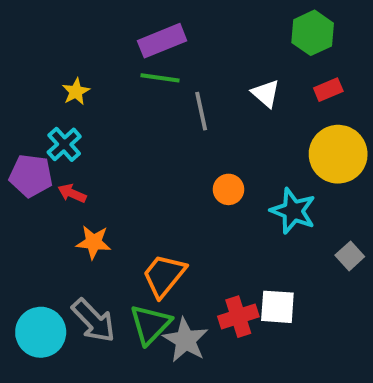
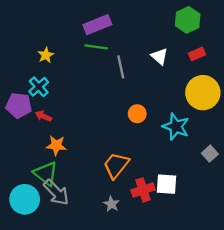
orange trapezoid: (164, 275) -> (116, 165), moved
green triangle: (150, 324) -> (46, 174), moved, turned -36
gray star: (185, 340) -> (111, 204), size x0.6

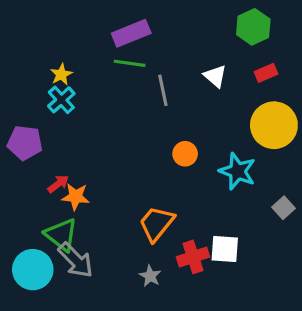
cyan cross: (39, 87) -> (61, 100), moved
red arrow: (43, 116) -> (58, 184), moved, turned 119

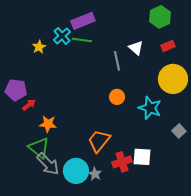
gray line: (163, 90) -> (117, 61), moved
cyan cross: (61, 100) -> (62, 36), moved
red arrow: (58, 184) -> (29, 105), moved
cyan circle: (33, 270) -> (76, 171), moved

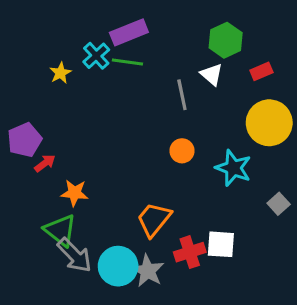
green hexagon: (160, 17) -> (226, 40), moved
purple pentagon: (16, 90) -> (25, 140), turned -30
gray star: (95, 174) -> (148, 271), size x1.5

